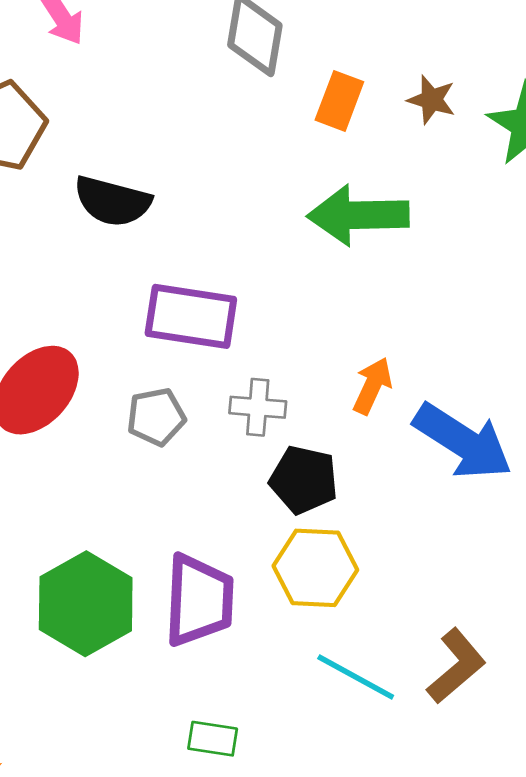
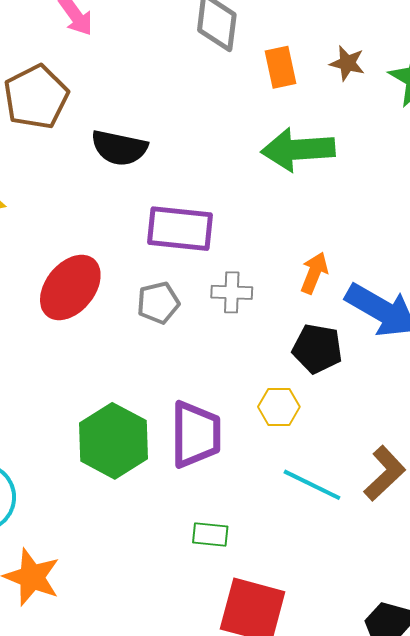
orange rectangle: (339, 101) -> (280, 67), turned -30
black pentagon: (304, 480) -> (317, 349), moved
yellow hexagon: (315, 568) -> (279, 407), size x0.7

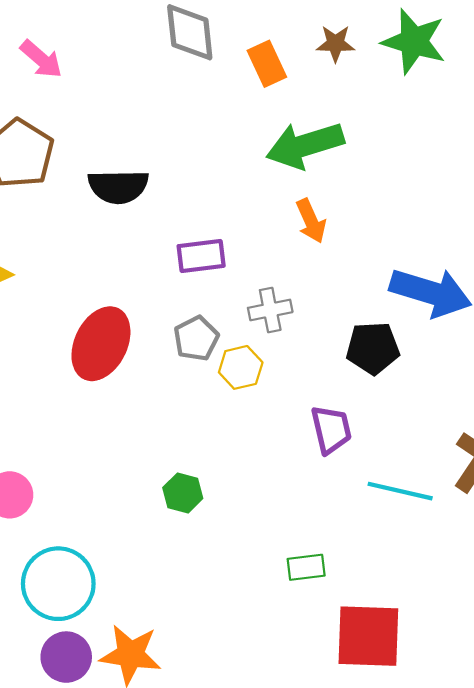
purple rectangle: (180, 229) -> (201, 256), size x0.7
orange arrow: (314, 273) -> (311, 221), moved, turned 147
yellow hexagon: (279, 407) -> (241, 367), moved
purple trapezoid: (196, 434) -> (331, 430), moved, size x0.7
green hexagon: (114, 441) -> (183, 493), size x0.5

